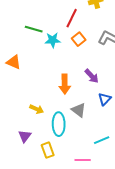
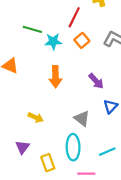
orange arrow: (65, 84) -> (55, 77), moved
cyan ellipse: (59, 124) -> (73, 147), moved

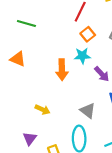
green line: (32, 29) -> (26, 23), moved
cyan star: (53, 41) -> (82, 56), moved

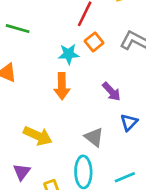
cyan star: (82, 56) -> (69, 54), moved
yellow arrow: (43, 110) -> (38, 136), size x1.5

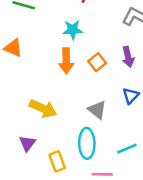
orange square: (94, 42) -> (97, 62), moved
purple arrow: (111, 92) -> (128, 57), moved, turned 30

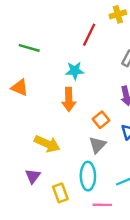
orange square: (97, 62) -> (101, 120), moved
gray triangle: (97, 110) -> (97, 145), turned 36

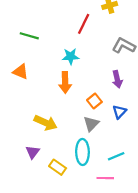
yellow rectangle: (60, 193) -> (58, 167), turned -35
pink line: (102, 205) -> (105, 178), moved

